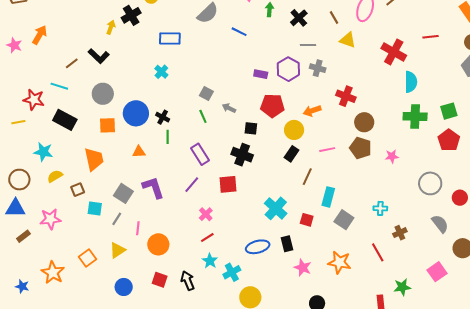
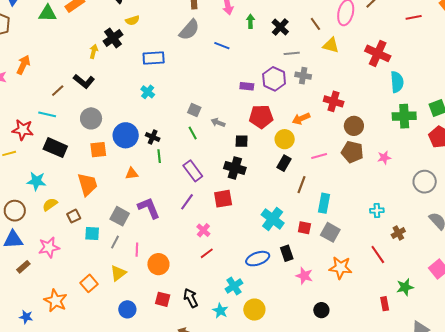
red line: (431, 37) -> (414, 17), moved
gray square: (344, 220) -> (330, 232), moved
cyan star: (210, 261) -> (220, 311), moved

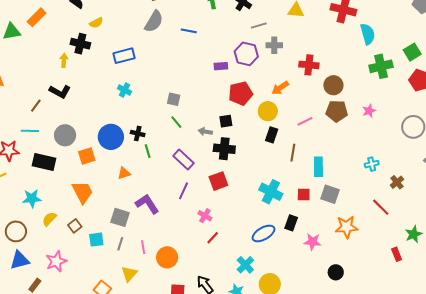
black cross: (113, 38) -> (80, 44), turned -30
gray circle: (91, 118) -> (65, 135), moved
gray arrow: (218, 123) -> (205, 132), moved
black rectangle: (287, 253) -> (291, 223), turned 49

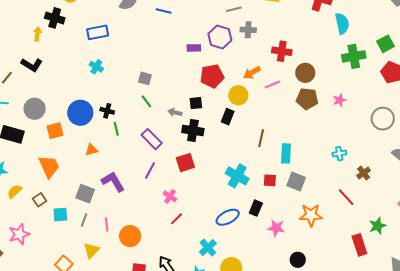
pink line: (305, 121) -> (272, 85), moved
black rectangle: (272, 135) -> (228, 117), moved
red rectangle: (397, 254) -> (359, 245), size x1.5

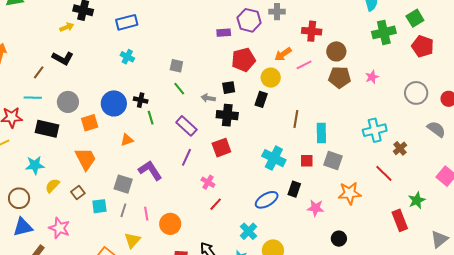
yellow arrow: (37, 34) -> (67, 27), turned 64
cyan cross: (339, 154) -> (375, 130), size x1.6
pink star: (19, 234) -> (59, 228), turned -30

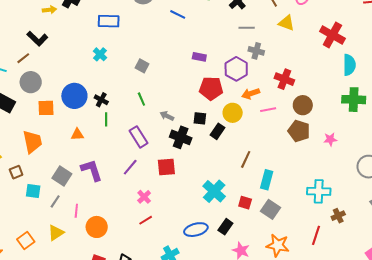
purple hexagon: (249, 20) -> (236, 69), moved
gray square: (176, 66) -> (142, 66), moved
brown line: (39, 72) -> (23, 58), moved
black square: (229, 88) -> (200, 118), moved
red line: (384, 173) -> (316, 235), turned 48

